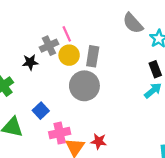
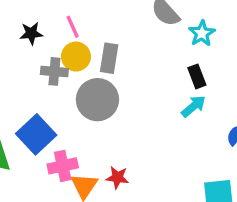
gray cross: (49, 46) -> (54, 71), moved, turned 30
black star: (30, 62) -> (31, 33), moved
blue square: (41, 111) -> (36, 134), size x1.6

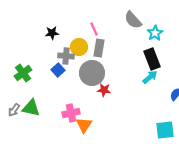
pink line: (73, 27) -> (94, 29), moved
black rectangle: (197, 76) -> (152, 59), size x1.5
blue square: (36, 134) -> (58, 70), moved, size x0.6
red star: (117, 177) -> (104, 90), moved

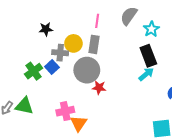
gray semicircle: (133, 20) -> (129, 16), turned 78
pink line: (94, 29) -> (97, 21), moved, turned 32
green cross: (23, 73) -> (34, 71), moved

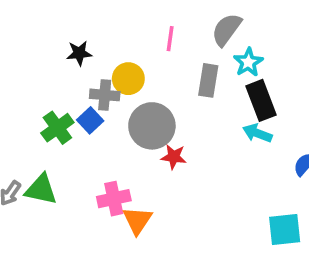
cyan star: (151, 29) -> (248, 62), moved
gray rectangle: (94, 44) -> (208, 80), moved
cyan arrow: (146, 74) -> (257, 133), turned -119

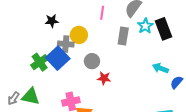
black rectangle: (261, 100) -> (163, 29), moved
blue square: (90, 120) -> (58, 58), size x1.6
gray circle: (152, 126) -> (92, 61), size x0.6
cyan arrow: (257, 133) -> (160, 68), moved

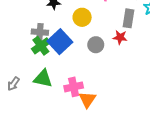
gray cross: (66, 44) -> (40, 32), moved
red star: (104, 78) -> (120, 37), moved
green triangle: (31, 96) -> (43, 78), moved

